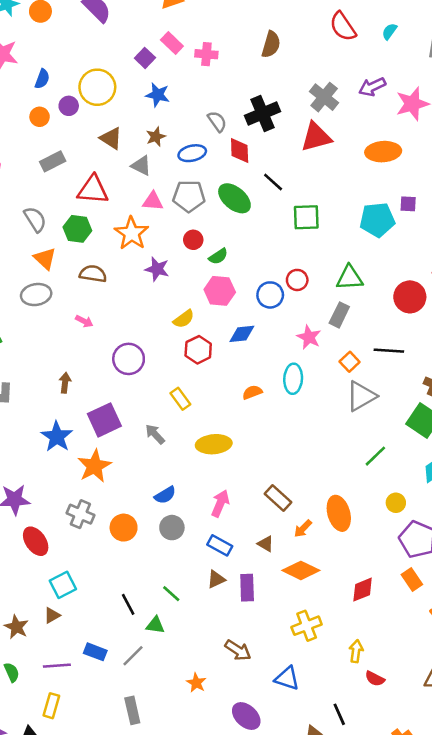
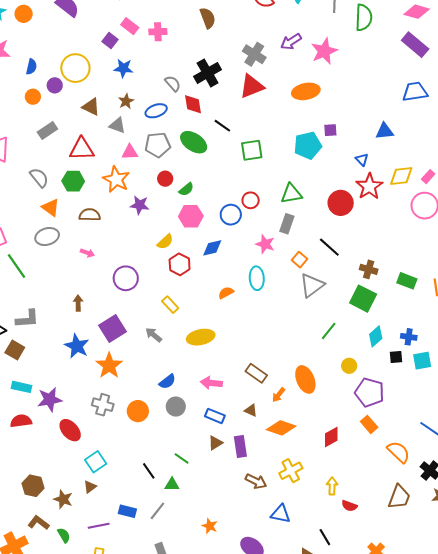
brown semicircle: (271, 44) -> (208, 18), turned -30
black line: (389, 351) -> (329, 247), turned 45
pink arrow: (220, 503) -> (211, 383), turned -100
brown arrow: (238, 650) -> (256, 481), moved

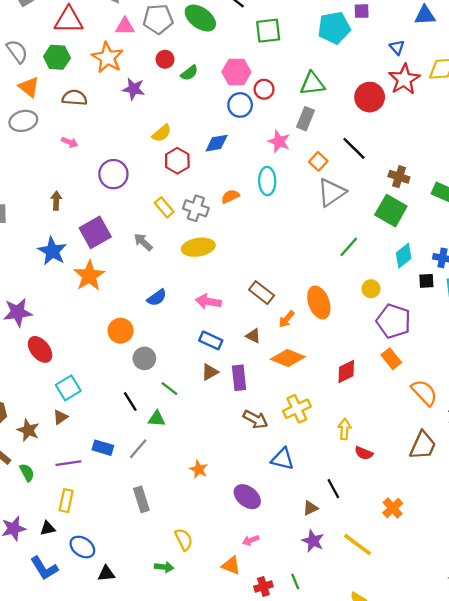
pink hexagon: (191, 216) -> (236, 72), moved
gray cross: (103, 405) -> (196, 208), moved
gray circle: (176, 407) -> (144, 358), moved

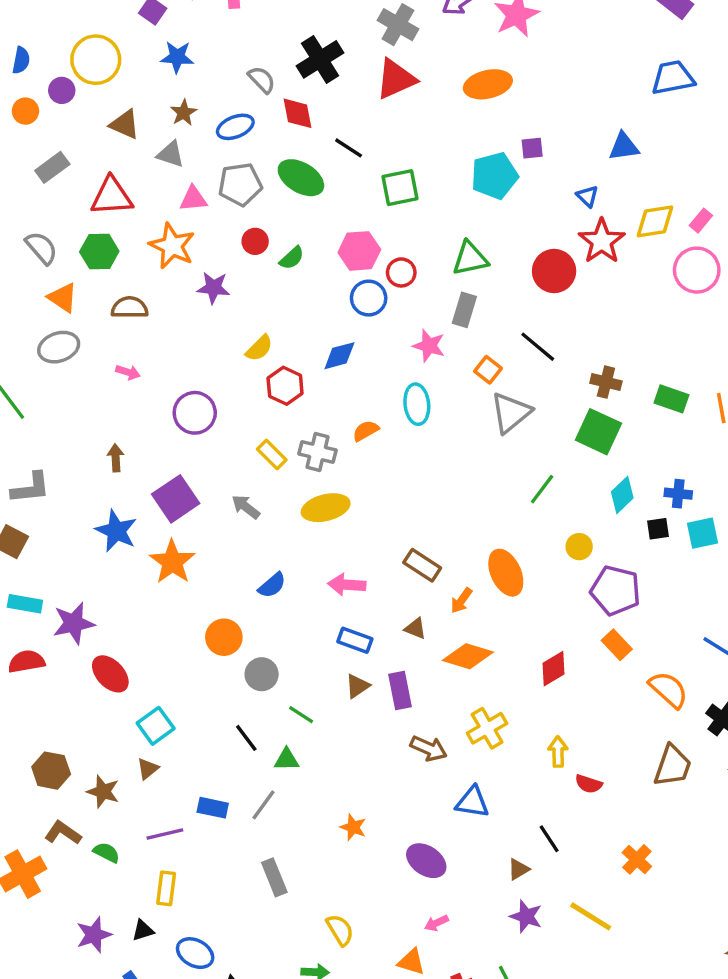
green semicircle: (27, 472) -> (106, 853), turned -30

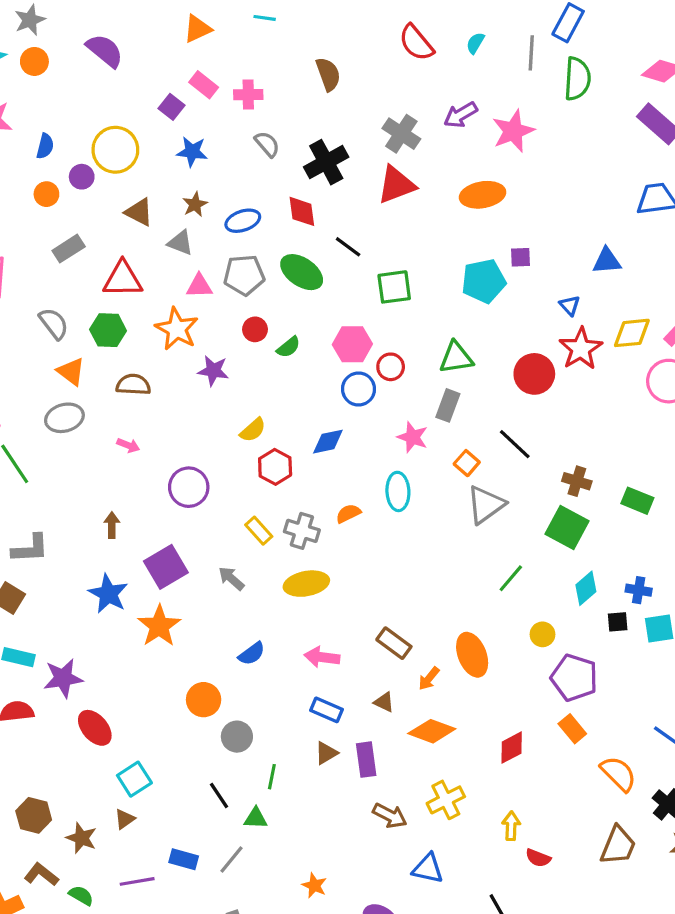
gray semicircle: (262, 80) -> (267, 144), moved
green line: (301, 715) -> (272, 777), turned 65

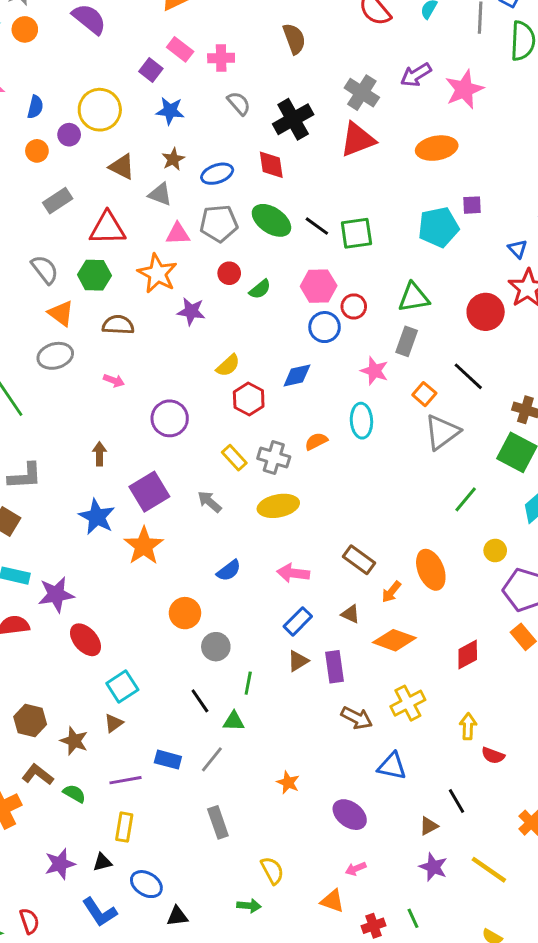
black line: (348, 247) -> (317, 226), moved
blue rectangle: (326, 710) -> (298, 621), turned -68

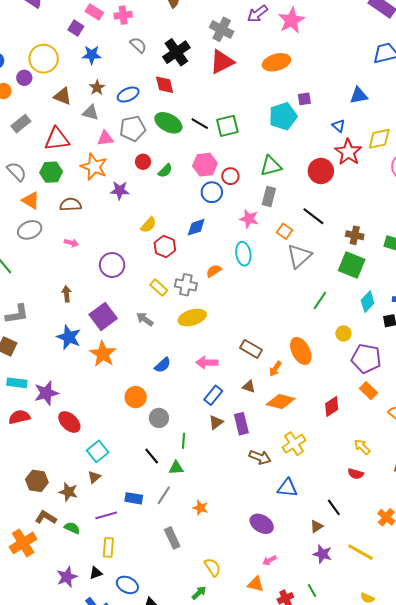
yellow arrow: (468, 726) -> (362, 447), moved, turned -42
orange star: (288, 783) -> (200, 508), moved
green arrow: (249, 906) -> (199, 593), turned -42

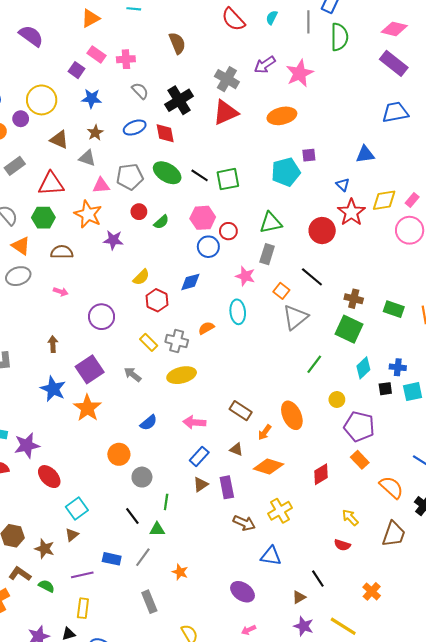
blue ellipse: (128, 95) -> (135, 128), moved

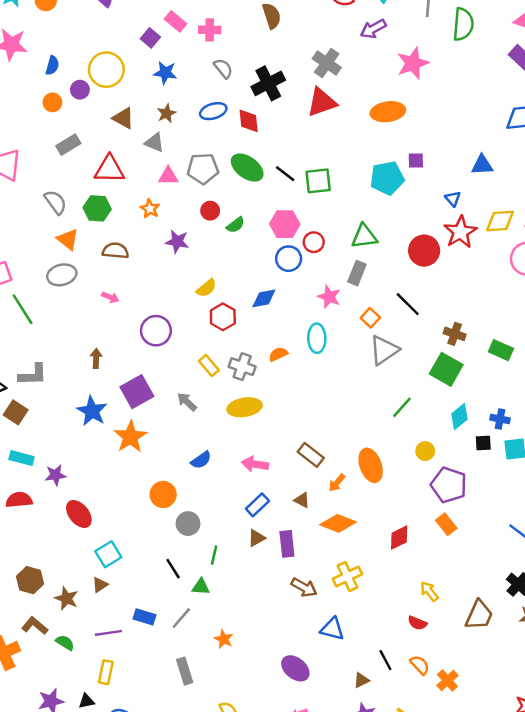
purple arrow: (265, 65) -> (373, 29), moved
orange star: (88, 214) -> (150, 209), size x0.6
purple star: (27, 445) -> (55, 475), size x0.7
orange semicircle: (391, 487) -> (420, 665), moved, size x0.7

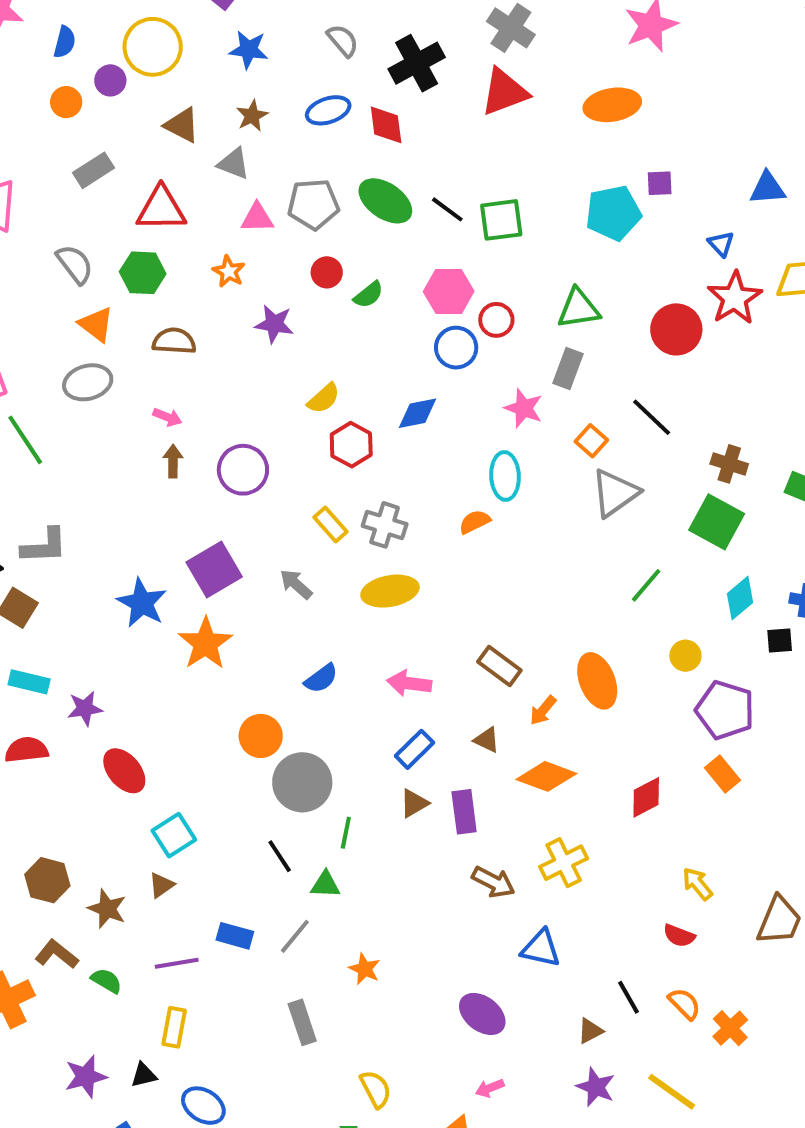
orange semicircle: (278, 354) -> (475, 522), moved
brown arrow: (96, 358) -> (173, 461), moved
gray circle: (188, 524) -> (302, 782), size x1.5

